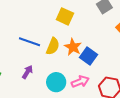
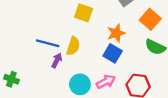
orange star: (73, 47) -> (116, 33), moved, turned 30
purple arrow: (27, 72) -> (57, 60), moved

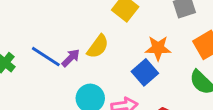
blue line: (48, 43) -> (46, 57), moved

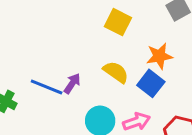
yellow semicircle: (98, 46) -> (116, 72), moved, turned -80

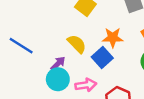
purple arrow: (72, 83) -> (58, 64), moved

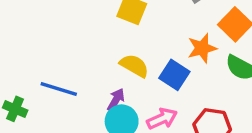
orange star: (113, 38) -> (202, 48), moved

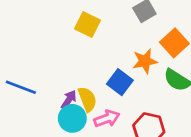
yellow semicircle: (134, 66) -> (87, 99), moved, turned 35

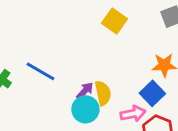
blue square: (120, 82) -> (152, 93), moved
pink arrow: (107, 119) -> (133, 114), moved

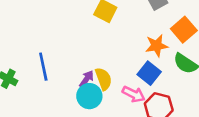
blue line: (41, 71) -> (43, 67), turned 56
pink arrow: (133, 114) -> (134, 94), turned 45

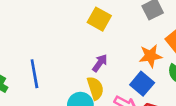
purple arrow: (87, 79) -> (100, 63), moved

